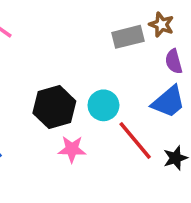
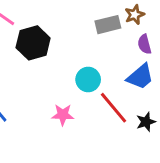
brown star: (161, 25) -> (135, 15), turned 30
black hexagon: (54, 107) -> (33, 43), moved

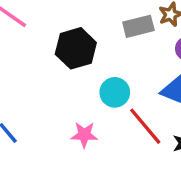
black hexagon: (33, 43) -> (76, 48), moved

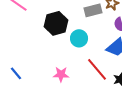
cyan circle: (115, 92) -> (79, 38), moved

